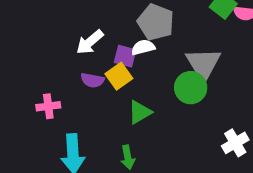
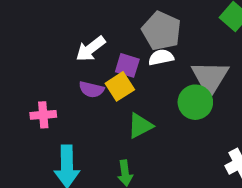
white semicircle: (143, 47) -> (161, 57), moved

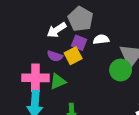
gray pentagon: (162, 31) -> (81, 19), moved
pink cross: (43, 115) -> (35, 78), moved, size x1.6
green triangle: (140, 126) -> (58, 81), moved

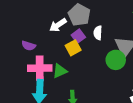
white semicircle: (101, 39) -> (98, 33), turned -80
purple square: (79, 43) -> (78, 36), turned 32
purple semicircle: (55, 56) -> (29, 46), moved

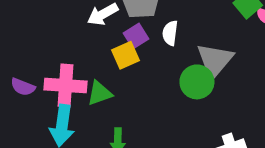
purple semicircle: (29, 46) -> (23, 87), moved

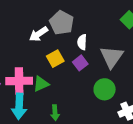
purple square: (136, 36) -> (80, 63), moved
green circle: (197, 82) -> (105, 89), moved

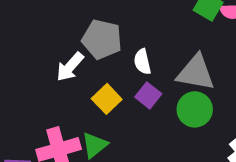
gray triangle: (112, 57) -> (196, 73), turned -40
green circle: (105, 89) -> (195, 109), moved

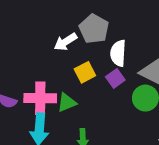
white semicircle: (142, 62) -> (118, 53), size x1.4

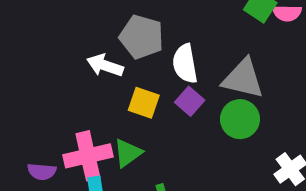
white arrow: (66, 42) -> (105, 65), turned 65
yellow square: (85, 72) -> (144, 103), turned -30

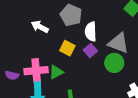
white arrow: (105, 65) -> (40, 27), moved

